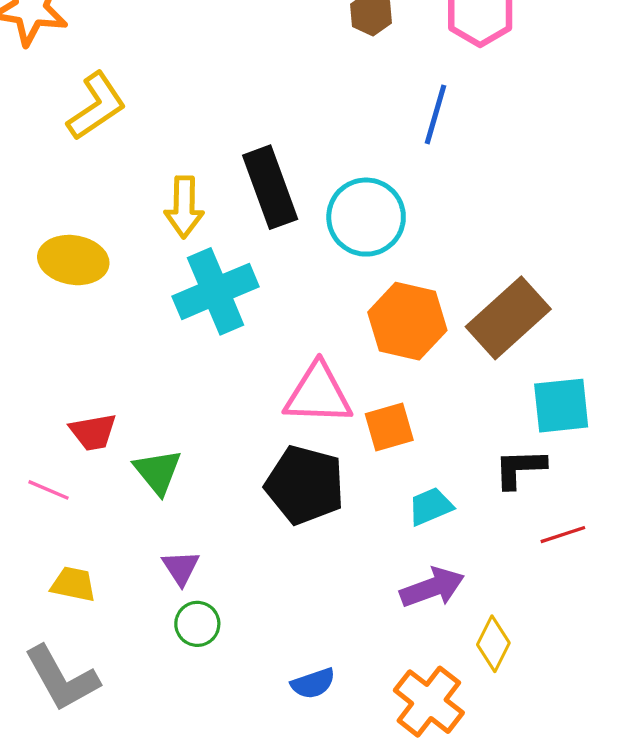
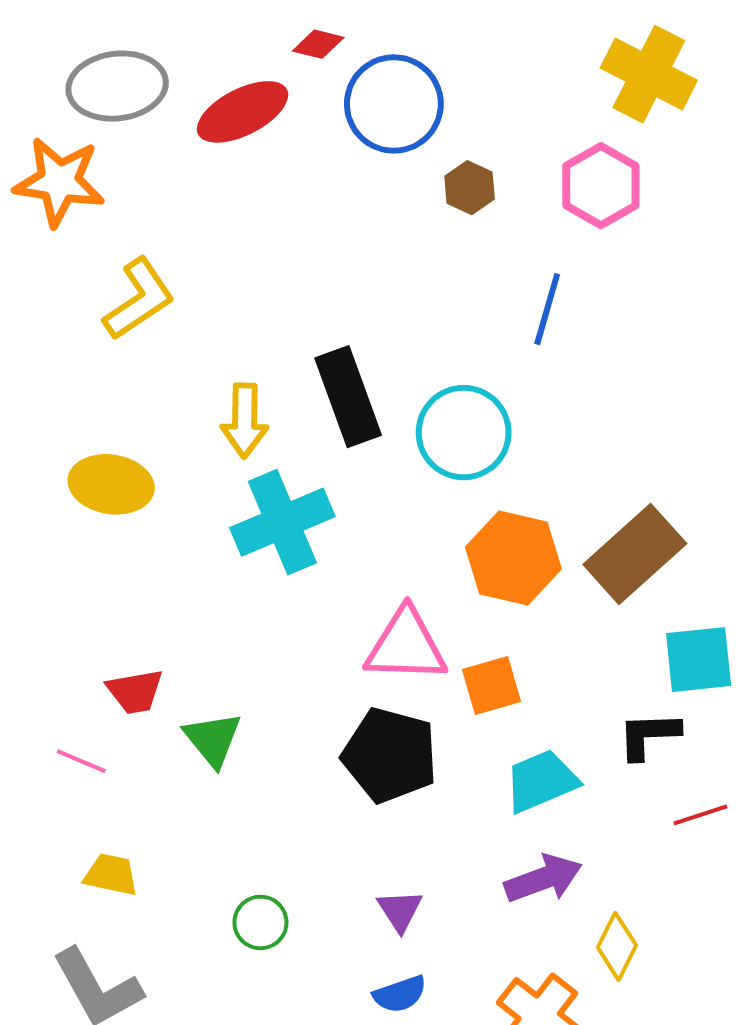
cyan trapezoid: (431, 506) -> (541, 781), size x1.4
purple triangle: (181, 568) -> (400, 910), moved

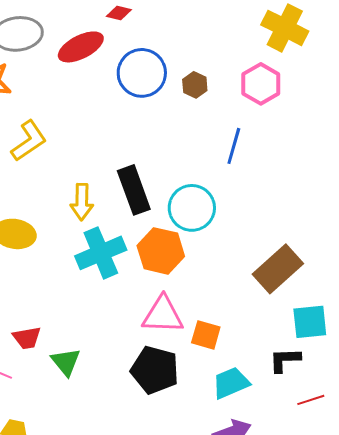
blue circle: (394, 104) -> (142, 73), moved
orange hexagon: (513, 558) -> (161, 251), moved
orange square: (491, 685) -> (206, 335), turned 32

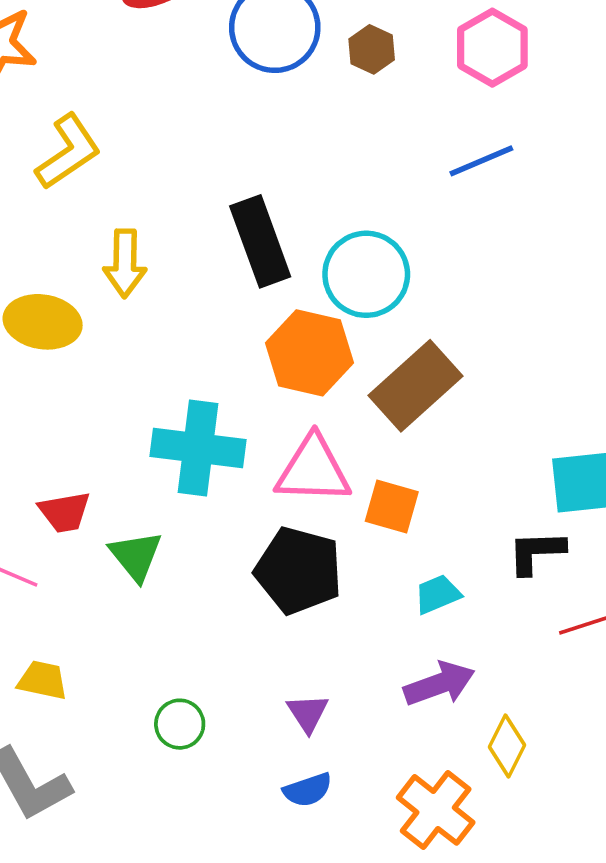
blue line: (234, 146) -> (481, 161), moved, turned 51
yellow arrow: (82, 202) -> (125, 263), moved
cyan cross: (101, 253) -> (198, 448), moved, turned 30
brown rectangle: (278, 269) -> (416, 386), moved
cyan trapezoid: (231, 383) -> (437, 594), size x0.7

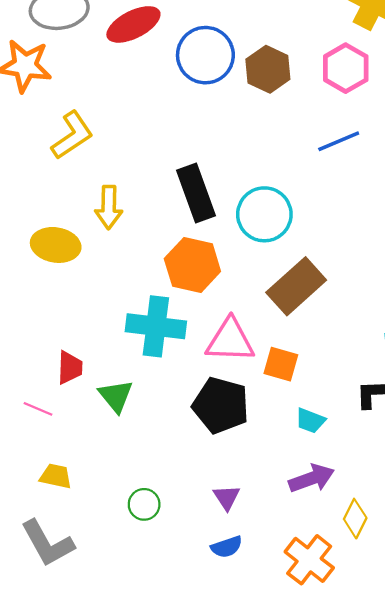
brown hexagon: (372, 49) -> (268, 69), size x1.5
orange hexagon: (310, 353) -> (192, 265), moved
red trapezoid: (65, 512) -> (70, 368), turned -78
cyan trapezoid: (437, 594) -> (310, 421), turned -136

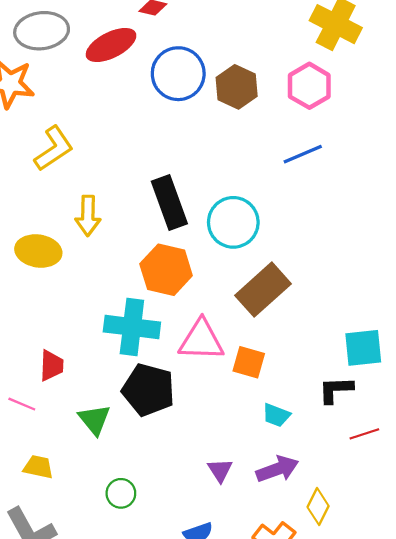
green triangle: (116, 396) -> (94, 420), moved
black pentagon: (221, 405) -> (148, 390), moved
purple triangle: (227, 497) -> (220, 470), moved

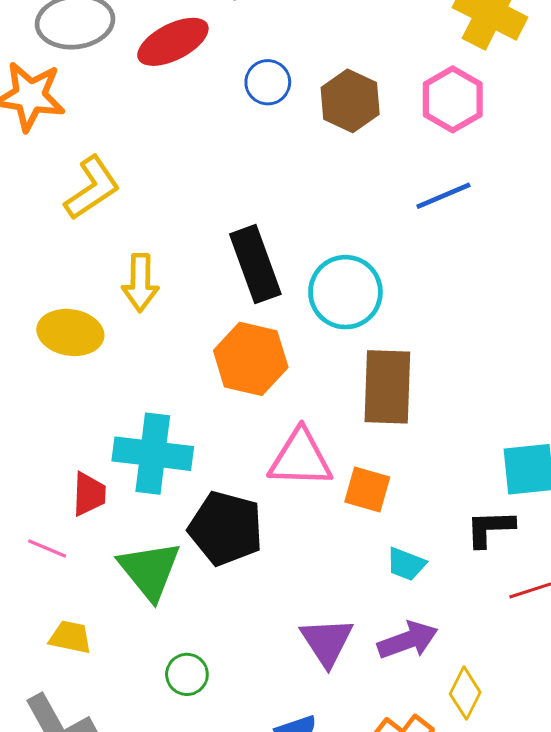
blue circle: (178, 74) -> (268, 82), size x0.6
brown rectangle: (263, 290) -> (387, 387), turned -46
cyan cross: (132, 327) -> (153, 454), moved
green triangle: (94, 420) -> (150, 570), size x1.4
purple triangle: (220, 470) -> (327, 642), size x1.5

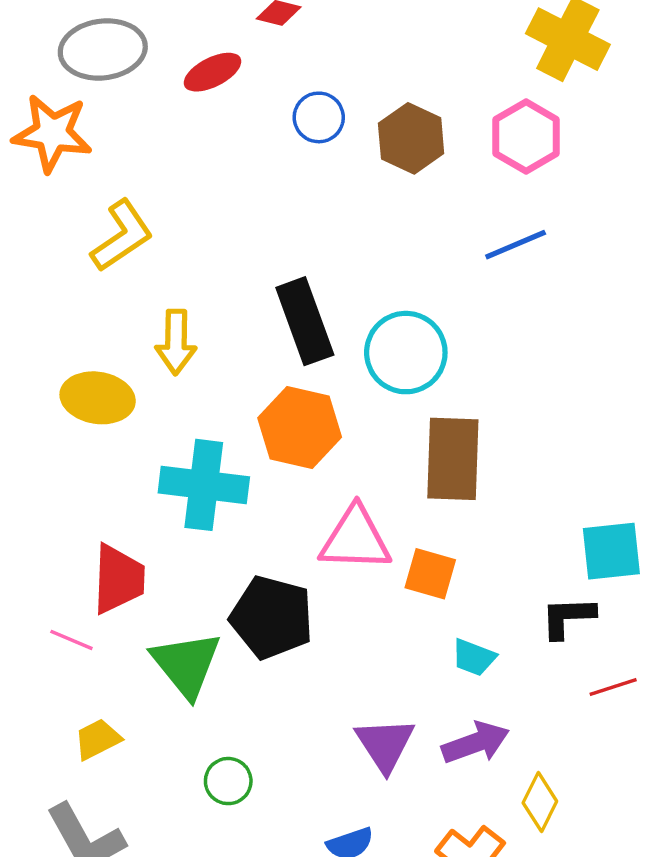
red ellipse: (173, 42) -> (213, 72), size x0.7
cyan cross: (153, 454) -> (204, 485), moved
red trapezoid: (89, 494) -> (118, 579), size x1.4
yellow trapezoid: (70, 637) -> (98, 739), turned -39

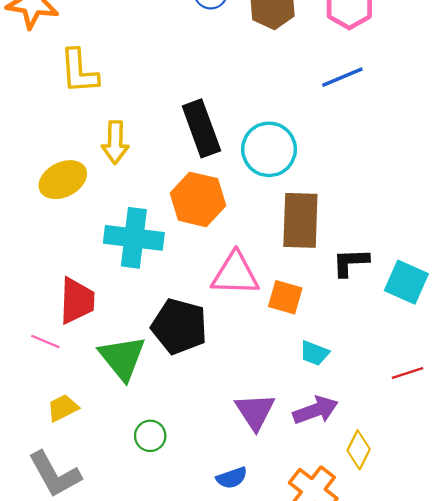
yellow L-shape: (122, 236) -> (79, 71), turned 120
yellow ellipse: (98, 398) -> (63, 180), turned -36
cyan square: (611, 551) -> (406, 282), turned 30
black L-shape: (568, 617) -> (351, 262), moved

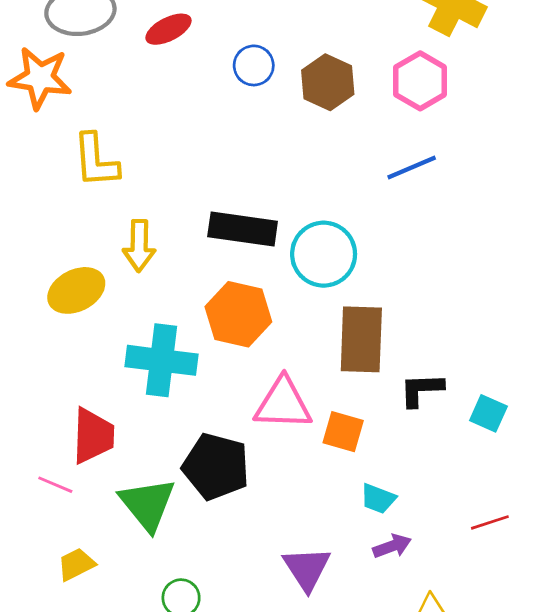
black rectangle: (201, 128) -> (243, 229), turned -62
cyan square: (406, 282) -> (488, 413), size x0.7
purple arrow: (316, 410) -> (392, 546), moved, size x0.7

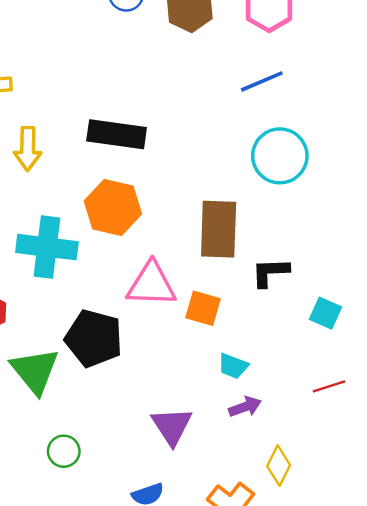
cyan circle: (324, 254) -> (280, 156), moved
cyan square: (488, 413) -> (325, 313), moved

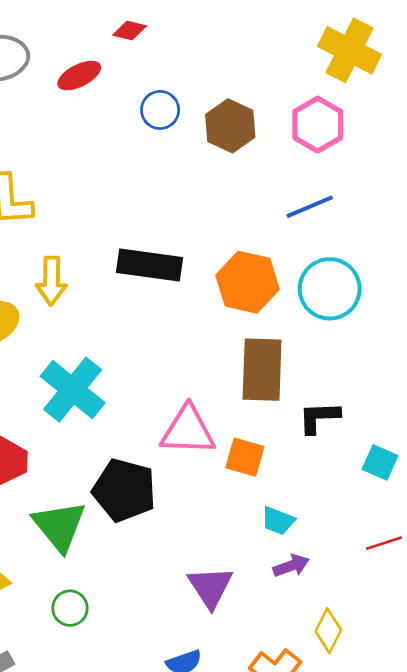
orange hexagon: (113, 207) -> (247, 282), moved
cyan cross: (47, 247) -> (73, 390), turned 32
green circle: (64, 451) -> (70, 608), moved

